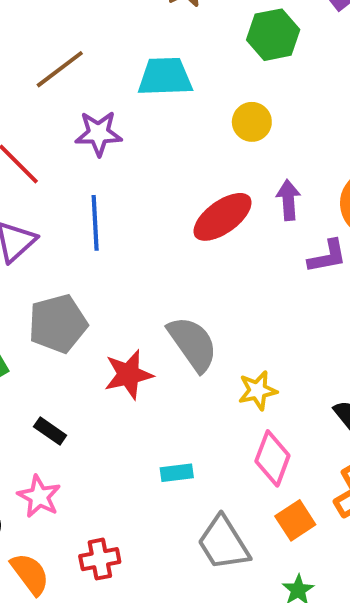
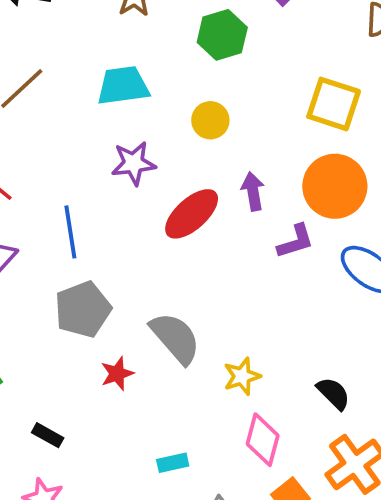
purple star: (99, 133) -> (134, 163), moved
gray pentagon: (58, 324) -> (83, 309), moved
red star: (129, 375) -> (117, 374), size x0.7

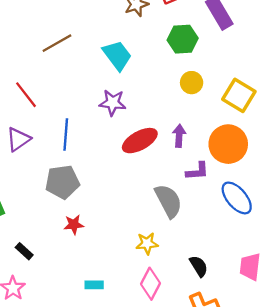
cyan trapezoid: (123, 86) -> (117, 55), turned 48
yellow circle: (210, 120) -> (192, 83), moved
gray semicircle: (175, 338) -> (168, 201), moved

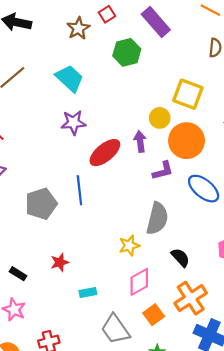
yellow circle: (192, 83) -> (160, 118), moved
blue line: (66, 134) -> (79, 190), moved
gray semicircle: (168, 201) -> (157, 218), moved, turned 52
red star: (74, 225) -> (60, 262), moved
pink diamond: (151, 284) -> (139, 282), turned 44

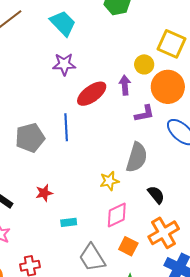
orange square: (154, 315) -> (128, 246), turned -30

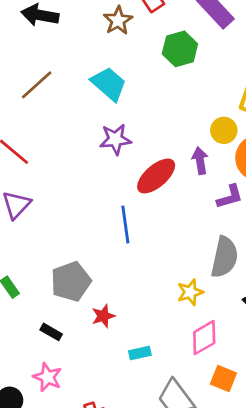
gray pentagon: (30, 138) -> (71, 281), moved

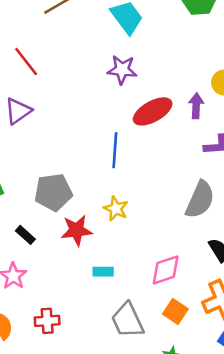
yellow star: (190, 292) -> (116, 209), moved, turned 30
red star: (103, 316) -> (77, 230), size x1.4

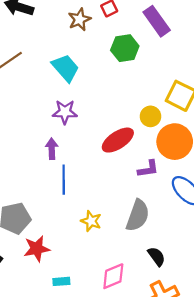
purple arrow: (196, 106) -> (52, 149), moved
red ellipse: (153, 111) -> (118, 140), moved
yellow star: (116, 209) -> (91, 221), moved

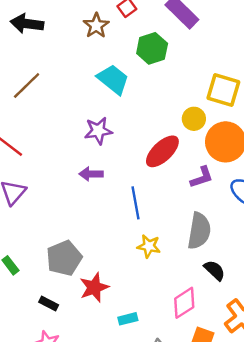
cyan trapezoid: (66, 68) -> (113, 79), moved
purple arrow: (52, 149) -> (91, 174), turned -78
blue line: (64, 180) -> (135, 203), moved
black semicircle: (156, 256) -> (215, 270), moved

